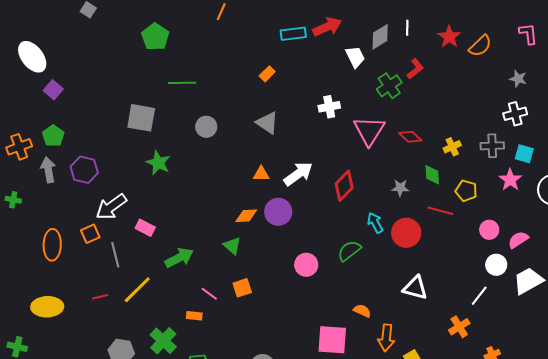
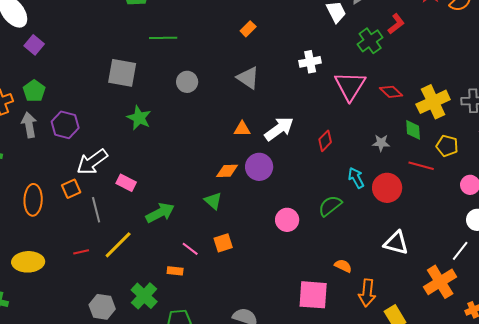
yellow cross: (452, 147) -> (433, 102), size x1.8
red diamond: (344, 186) -> (325, 141), size x0.7
orange cross: (459, 327) -> (440, 282), size x1.5

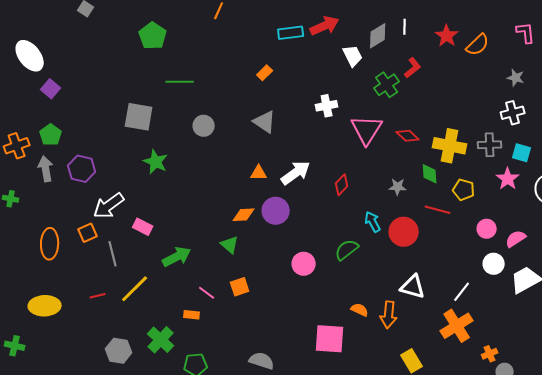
yellow cross: (433, 102) -> (450, 146), turned 36
white line: (460, 251) -> (462, 292), moved
orange arrow: (367, 293) -> (389, 315), moved

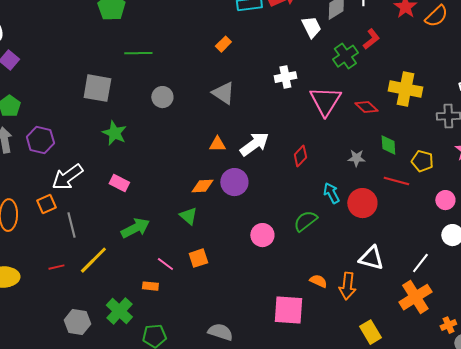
yellow cross: (450, 146) -> (405, 89), moved
pink rectangle: (143, 227) -> (119, 183), moved

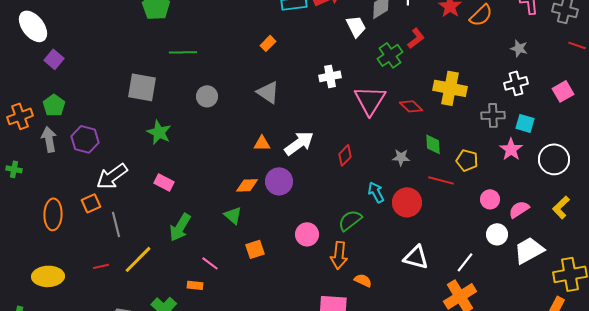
green arrow: (135, 228) -> (180, 227), turned 148
orange square: (198, 258) -> (255, 249), moved
orange arrow: (347, 286) -> (339, 255), moved

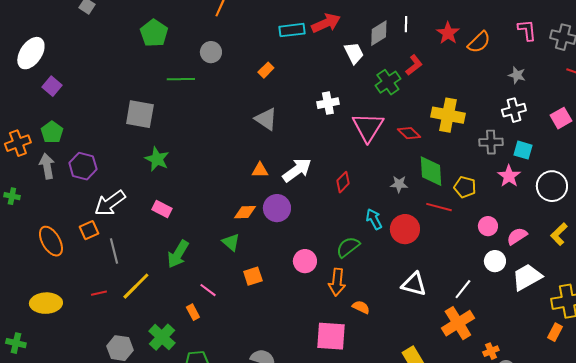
white ellipse: (33, 26) -> (31, 53), turned 72
gray circle: (207, 96) -> (211, 52), moved
green diamond: (433, 144) -> (431, 171), size x1.5
orange ellipse: (53, 214) -> (51, 241), turned -32
orange rectangle: (195, 285) -> (193, 312), turned 56

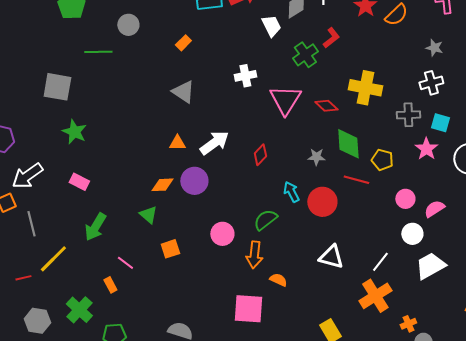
white trapezoid: (527, 277) -> (430, 266), moved
red line: (99, 293) -> (23, 278), moved

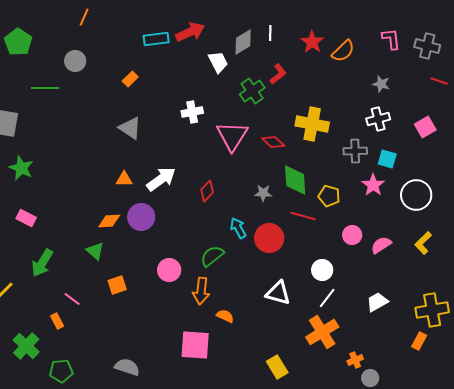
white circle: (412, 234) -> (322, 270), moved
white trapezoid: (430, 266) -> (377, 302), size x0.7

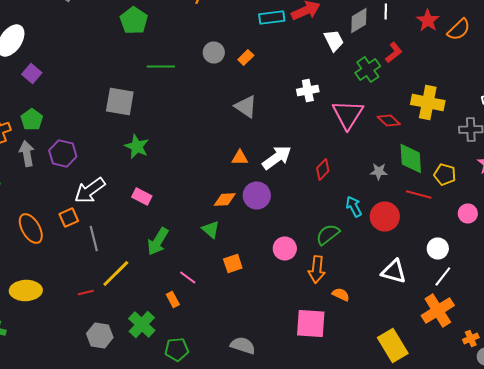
gray circle: (75, 61) -> (214, 52), moved
yellow rectangle: (277, 367) -> (393, 346), size x1.4

